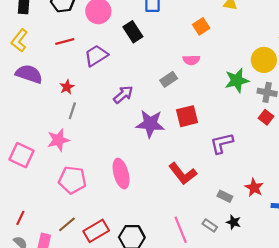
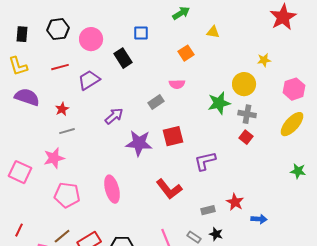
yellow L-shape: (19, 40) -> (18, 66), turned -55
gray line: (72, 111) -> (67, 131), turned 56
gray rectangle: (225, 196) -> (208, 210), turned -40

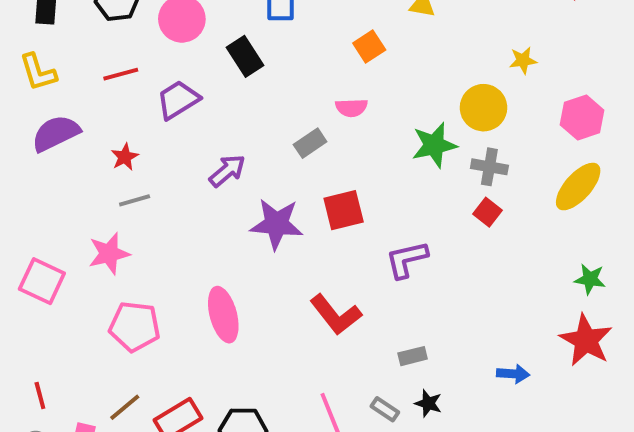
purple semicircle: (27, 97) -> (56, 133), turned -45
red star: (235, 202) -> (586, 340), moved, size x1.5
red line: (19, 230) -> (40, 395), turned -40

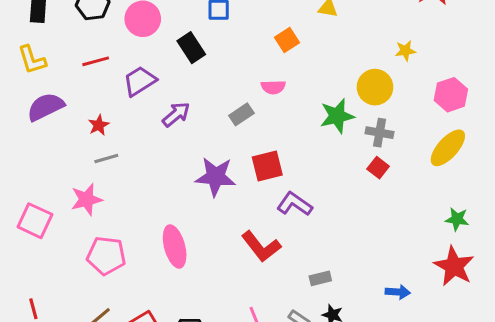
purple arrow: (227, 171) -> (176, 114), moved
purple L-shape: (407, 259) -> (295, 204), moved, turned 48

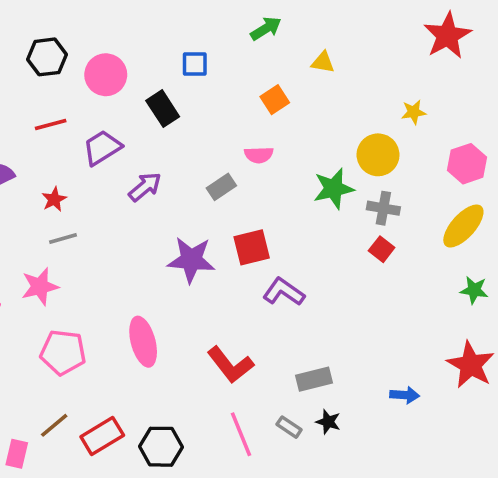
green star: (457, 219) -> (474, 290), moved
red L-shape: (261, 247) -> (230, 365), moved
gray rectangle: (320, 278) -> (314, 379), size x1.4

